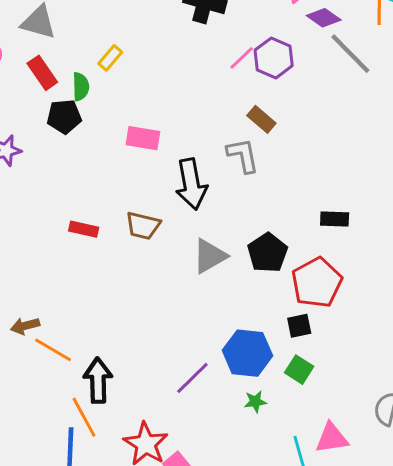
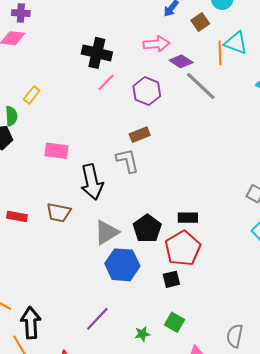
pink line: (242, 58) -> (106, 82), moved
brown rectangle: (261, 119) -> (140, 135), turned -60
black rectangle: (335, 219) -> (188, 218), moved
blue hexagon: (247, 353) -> (122, 265), moved
green square: (299, 370) -> (174, 322), moved

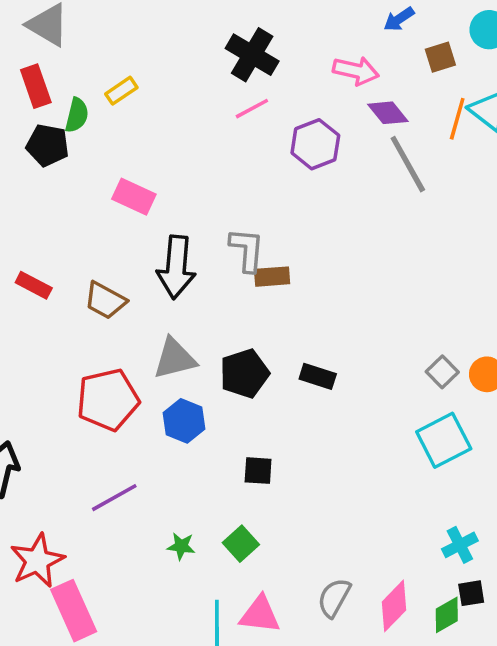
brown rectangle: (140, 135) -> (272, 277), moved
red pentagon: (183, 248) -> (108, 400), moved
blue hexagon: (122, 265) -> (184, 421), size x0.7

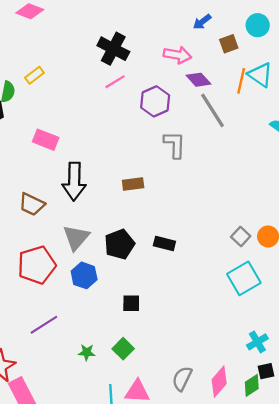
gray L-shape: (247, 250) -> (175, 145), moved
gray triangle: (175, 358) -> (76, 237), turned -32

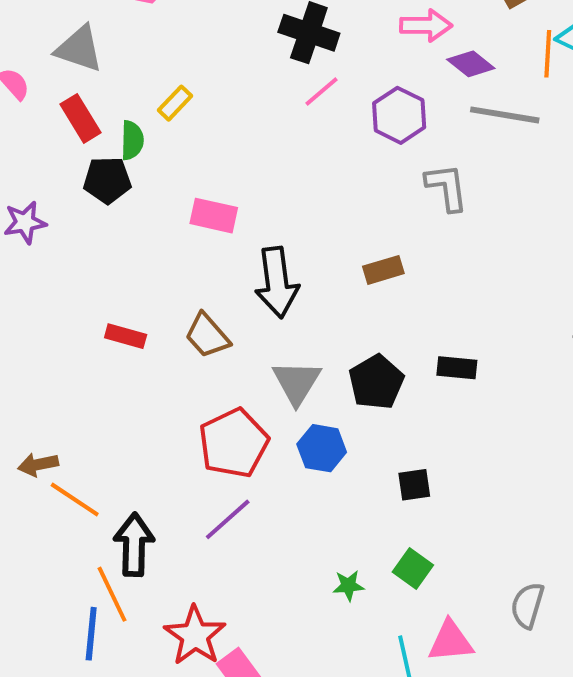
gray line: (212, 110) -> (505, 115), turned -39
brown trapezoid: (32, 204) -> (207, 336), turned 32
purple line: (44, 325) -> (228, 519), moved

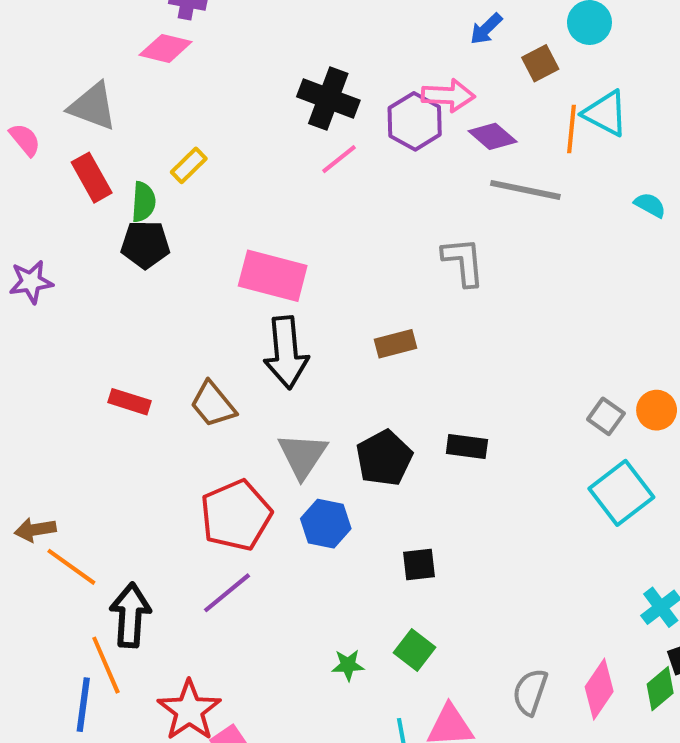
purple hexagon: (399, 115) -> (415, 121), moved
black pentagon: (107, 180) -> (145, 244), moved
pink rectangle: (214, 216) -> (273, 276), moved, size x1.4

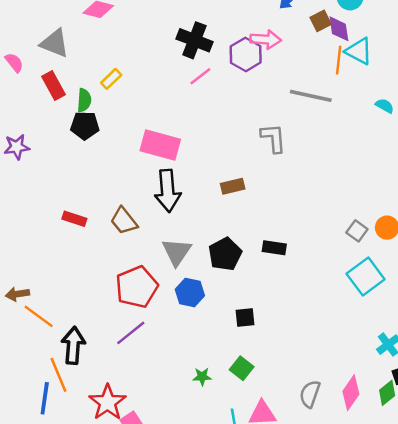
purple diamond: (493, 136) -> (339, 29), moved, turned 40

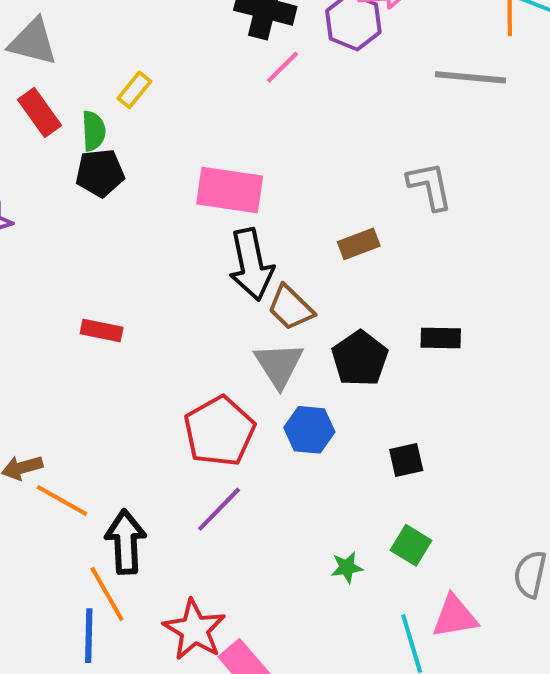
gray L-shape: (273, 138) -> (430, 186), moved
brown trapezoid: (124, 221) -> (291, 308), moved

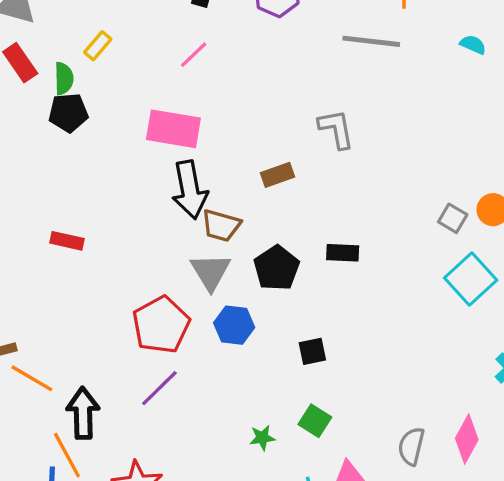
pink line: (283, 67) -> (194, 55), moved
brown trapezoid: (291, 308) -> (221, 226), turned -30

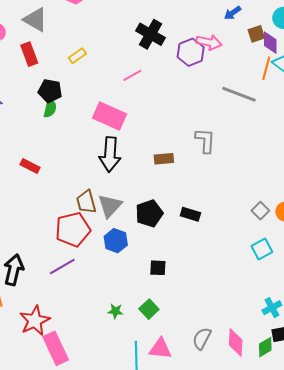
green semicircle: (64, 78) -> (50, 108), moved
brown trapezoid: (221, 226) -> (86, 202), moved, turned 45
cyan square: (471, 279) -> (262, 249), size x0.7
pink diamond: (467, 439) -> (236, 343), turned -40

